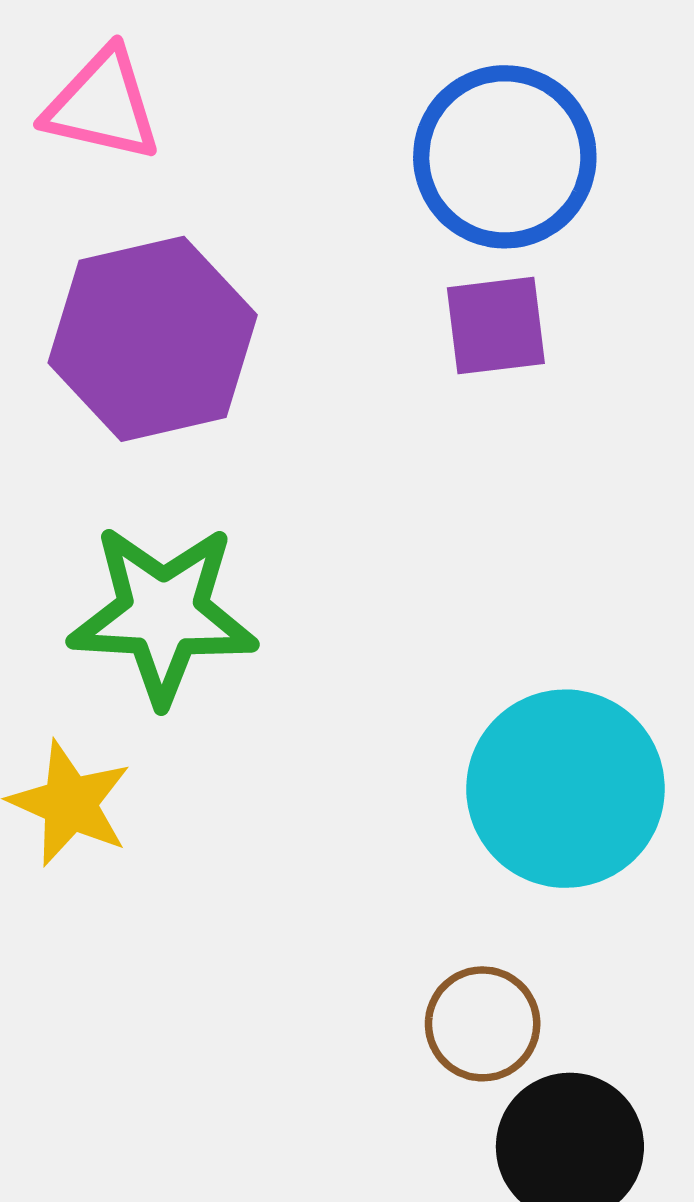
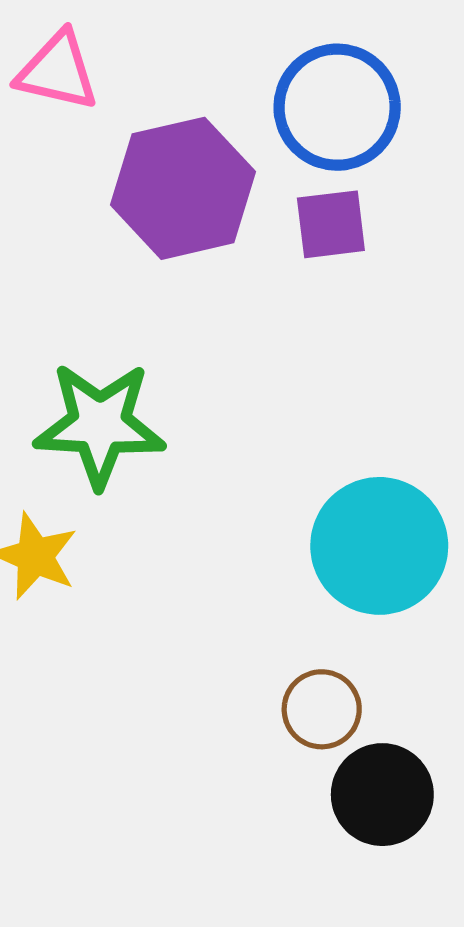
purple hexagon: (153, 339) -> (183, 188), moved

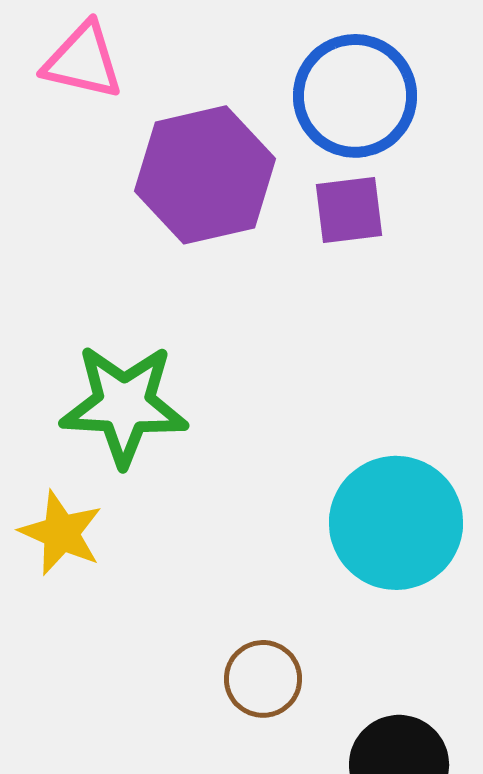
brown circle: (322, 709) -> (263, 679), moved

